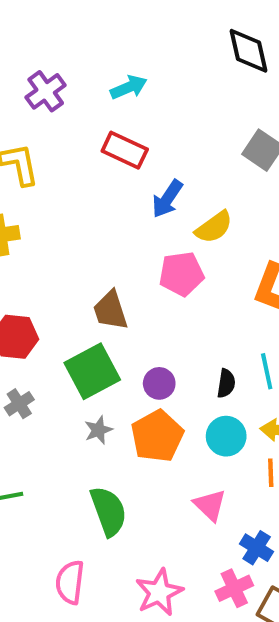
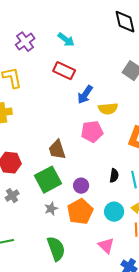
cyan arrow: (129, 87) -> (66, 40), turned 60
yellow semicircle: (214, 227) -> (108, 109), turned 30
black semicircle: (226, 383) -> (114, 176), moved

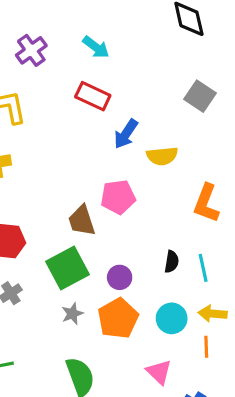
pink pentagon: (92, 132) -> (118, 197), moved

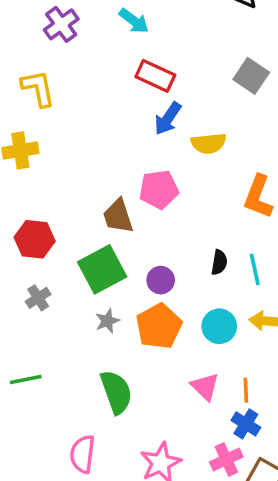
red rectangle: (93, 96) -> (155, 76), moved
orange line: (206, 347) -> (246, 390), moved

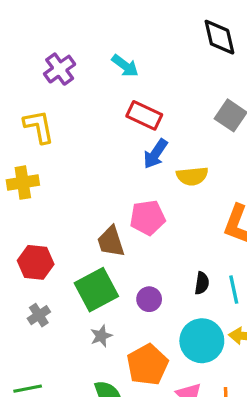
orange pentagon: (159, 326) -> (148, 365), moved
cyan circle: (219, 326) -> (202, 341), size x1.4

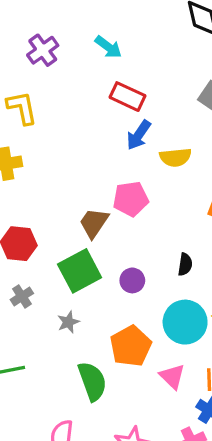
brown trapezoid: (111, 242) -> (94, 223), turned 52
gray star: (101, 336) -> (68, 322), moved

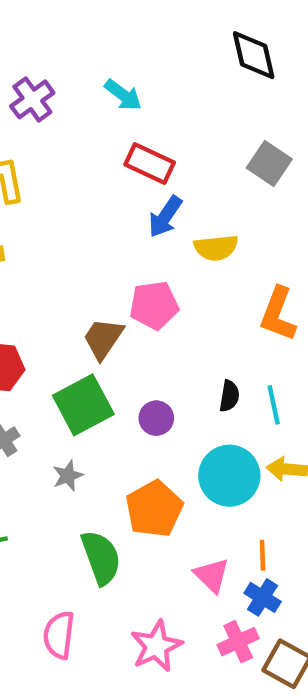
pink triangle: (172, 376) -> (212, 575), moved

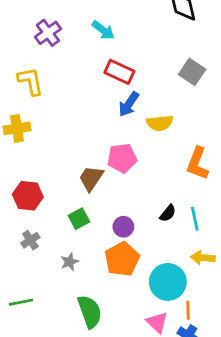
black semicircle: (229, 396) -> (168, 213), turned 30
green square: (83, 405) -> (79, 219), size x0.6
cyan circle: (229, 476) -> (168, 282), moved
orange pentagon: (154, 509) -> (122, 259), moved

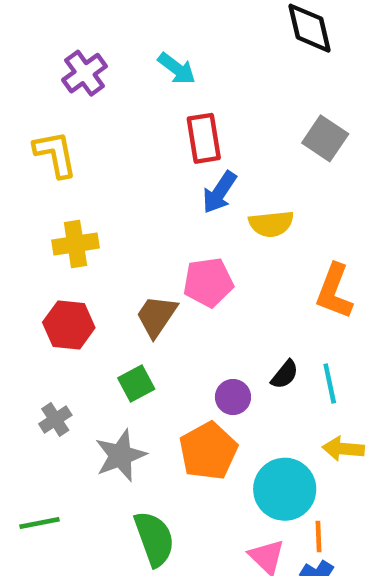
red rectangle: (119, 72) -> (204, 138), turned 56
yellow cross: (17, 128) -> (76, 244), moved
red hexagon: (28, 196) -> (69, 325), moved
purple circle: (123, 227) -> (233, 397), moved
gray star: (70, 262) -> (121, 455), size x1.6

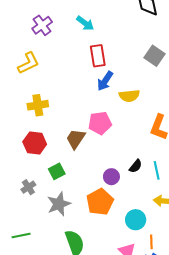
yellow L-shape: (55, 154) -> (28, 63), turned 75
green square: (136, 384) -> (57, 171), moved
cyan circle: (285, 489) -> (136, 220), size x0.7

